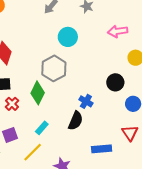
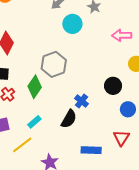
cyan circle: (68, 37) -> (72, 24), moved

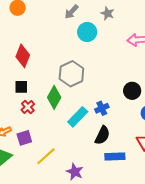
blue cross: (81, 101) -> (102, 108), turned 32
black semicircle: (69, 119) -> (102, 135), moved
cyan rectangle: (34, 122) -> (78, 117), moved, size x1.5

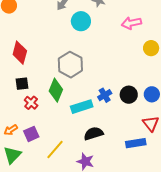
black circle: (132, 91) -> (129, 95), moved
cyan rectangle: (78, 117) -> (82, 107), turned 35
black semicircle: (102, 135) -> (94, 134), moved, turned -126
blue rectangle: (115, 157) -> (136, 143), moved

